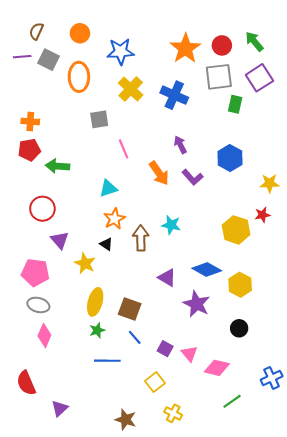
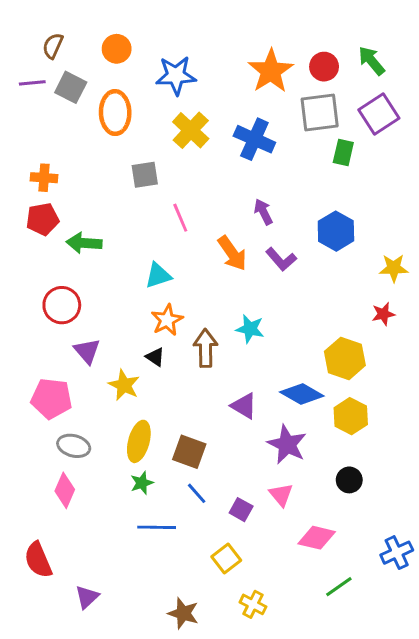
yellow hexagon: (236, 230) -> (345, 358), moved
gray ellipse: (38, 305) -> (74, 446), moved
pink triangle: (189, 354) -> (281, 495), moved

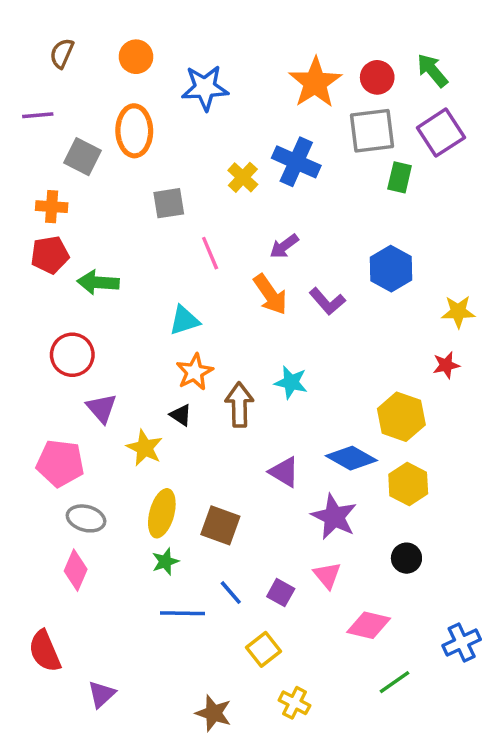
purple line: (32, 83) -> (38, 115), moved
gray square: (71, 87) -> (83, 157), moved
yellow cross: (191, 130) -> (243, 177), moved, size x0.7
purple arrow: (263, 212) -> (284, 246), moved, turned -100
blue line: (197, 493) -> (231, 593), moved

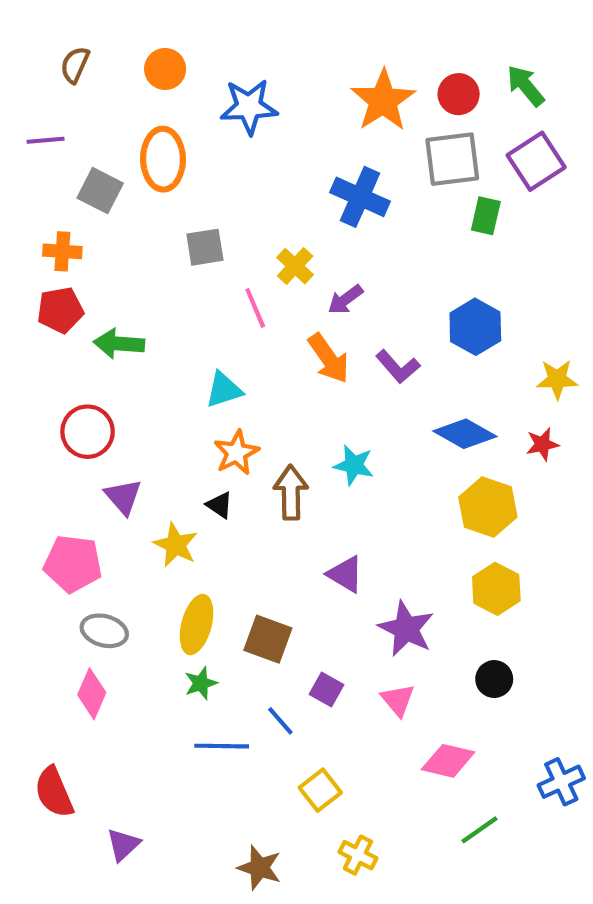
yellow cross: (243, 177) -> (295, 266), moved
blue diamond: (351, 458) -> (465, 434), moved
purple square: (281, 593) -> (326, 689), moved

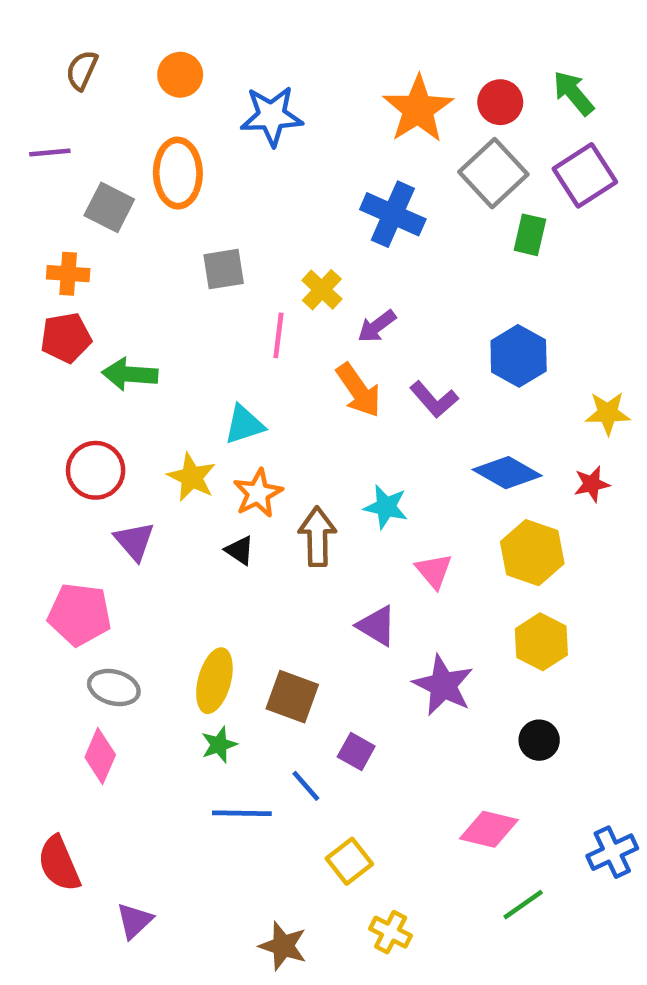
gray square: (452, 159) -> (493, 173), turned -36
pink line: (255, 308) -> (278, 335), turned 30
yellow star: (176, 545) -> (192, 477), moved
pink triangle: (398, 700) -> (434, 571), moved

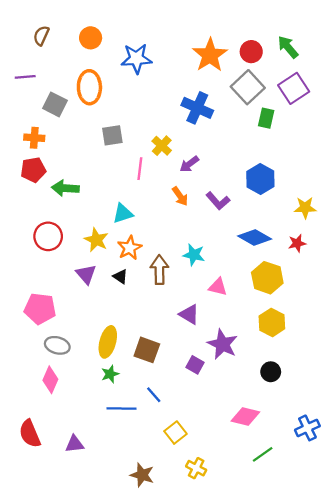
orange arrow: (359, 390) -> (180, 196), size x0.7
purple triangle: (134, 541) -> (86, 274), moved
pink triangle: (434, 571) -> (218, 287), turned -36
purple square: (356, 752) -> (195, 365), moved
purple triangle: (134, 921) -> (75, 444), moved, turned 36

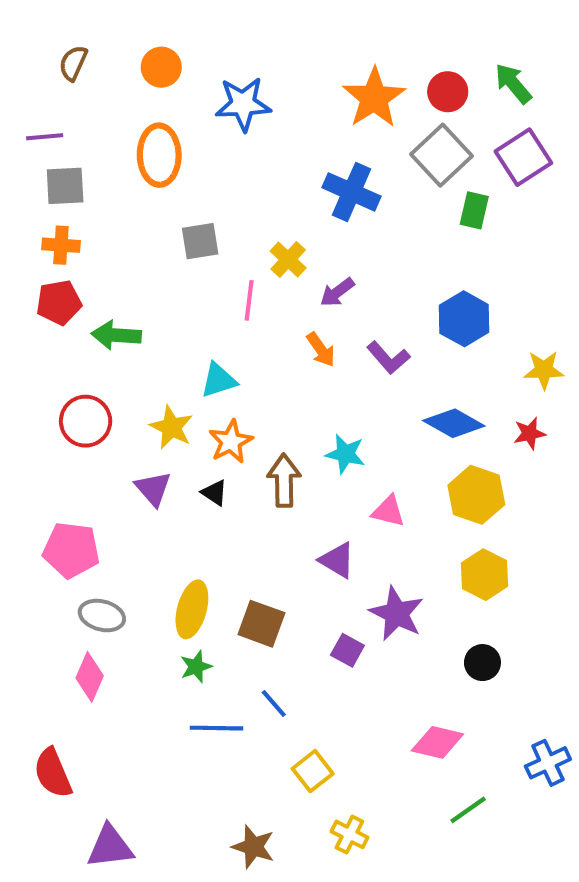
gray square: (55, 104) -> (65, 186), moved, turned -30
purple triangle: (75, 444) -> (110, 847), moved, size x1.4

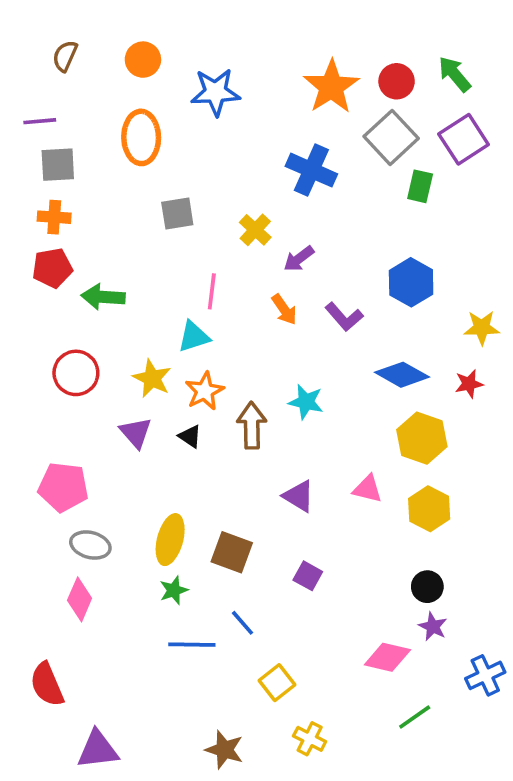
pink line: (249, 300) -> (212, 291), moved
pink triangle: (388, 511) -> (368, 489), moved
purple star: (397, 613) -> (433, 626), moved, size x0.6

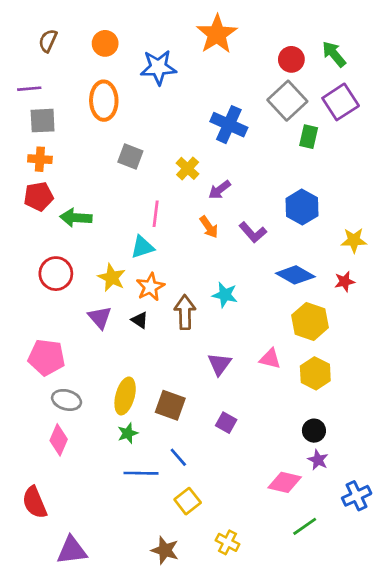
orange star: (331, 87) -> (217, 34), moved
gray square: (177, 214) -> (130, 157), turned 30
purple triangle: (299, 496) -> (220, 364), turned 35
yellow square: (277, 683) -> (188, 501), moved

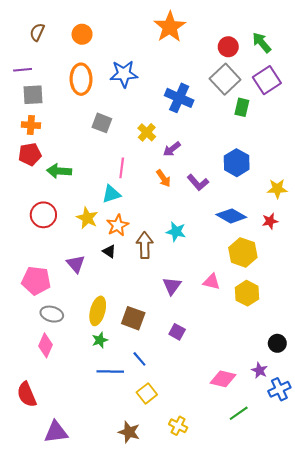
blue star: (158, 67) -> (124, 74), moved
purple triangle: (100, 317) -> (76, 264), moved
black circle: (314, 431) -> (277, 343), moved
purple star: (318, 460) -> (260, 370), moved

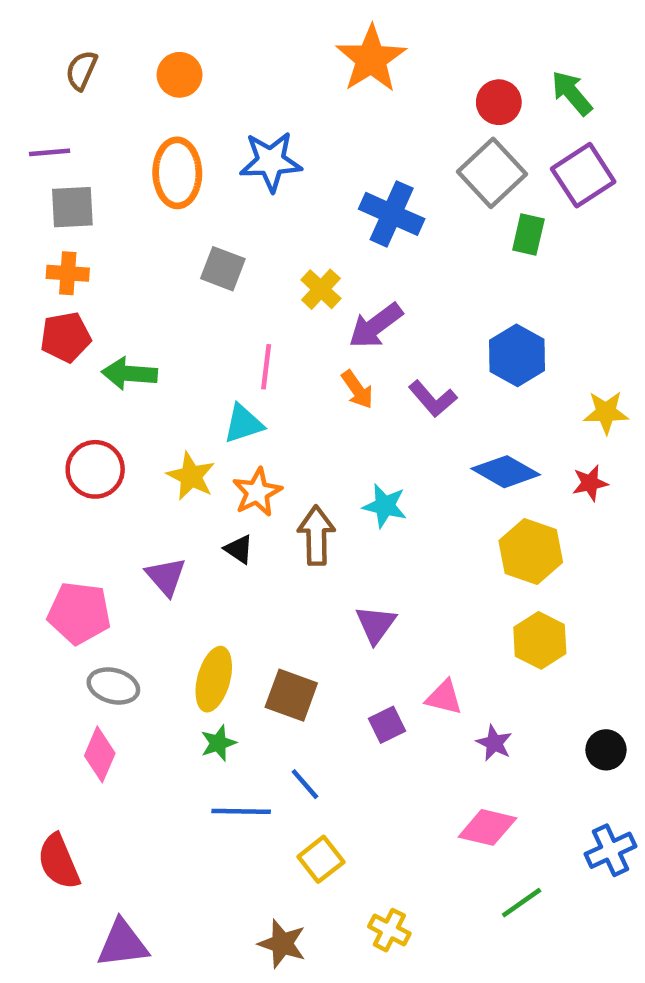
purple arrow: (172, 149) -> (376, 326), size x1.4
pink triangle: (212, 282) -> (444, 697), moved
purple square: (177, 332) -> (387, 725), turned 35
purple star: (260, 370) -> (494, 743), moved

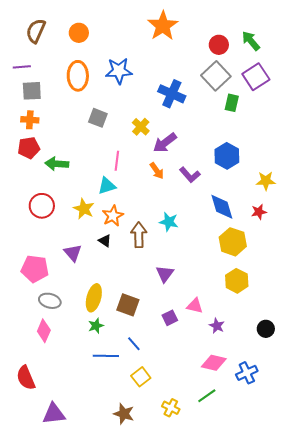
brown semicircle: (81, 70) -> (36, 31), size x1.4
blue diamond: (506, 472) -> (222, 207), turned 44
blue cross: (611, 850) -> (247, 373), moved
green line: (522, 903) -> (207, 396), moved

